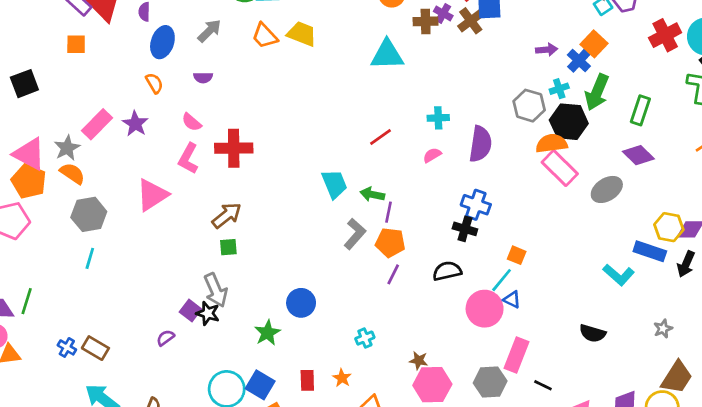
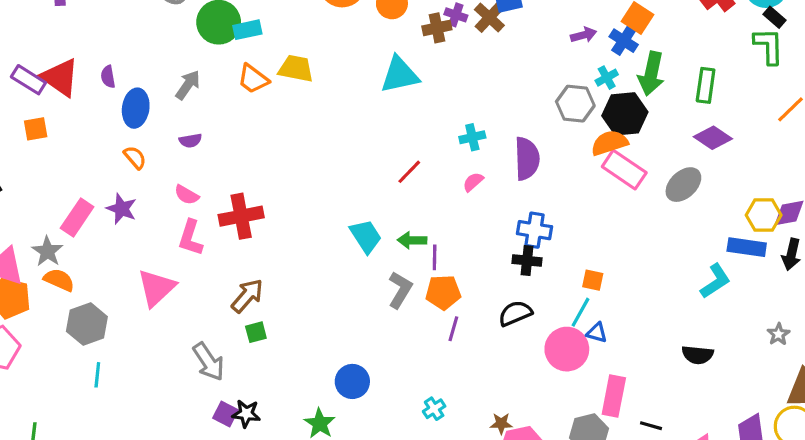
cyan L-shape: (619, 275) -> (715, 281), turned -64
gray arrow: (216, 290) -> (209, 362), moved

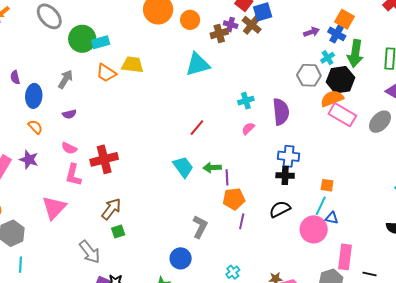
red line: (409, 172) -> (197, 128), moved
gray L-shape: (400, 290) -> (200, 227), moved

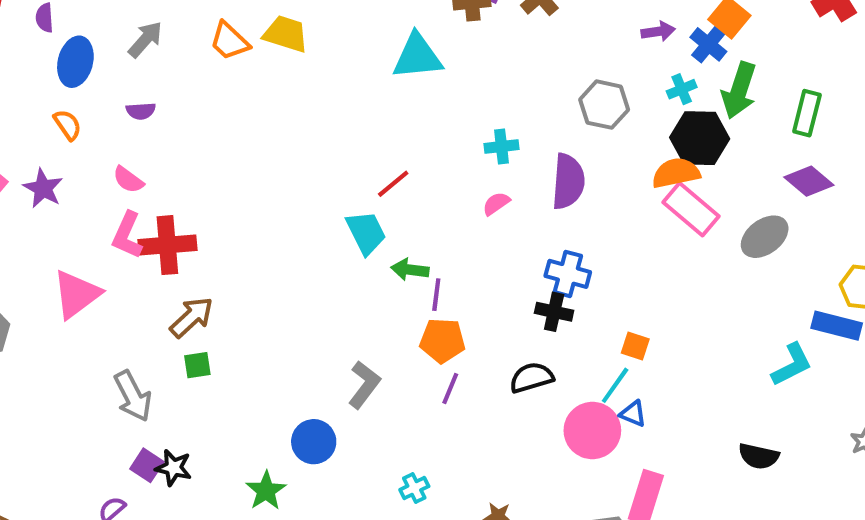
gray hexagon: (309, 75) -> (604, 105), moved
red cross: (104, 159) -> (167, 245), moved
cyan trapezoid: (183, 167) -> (366, 233), moved

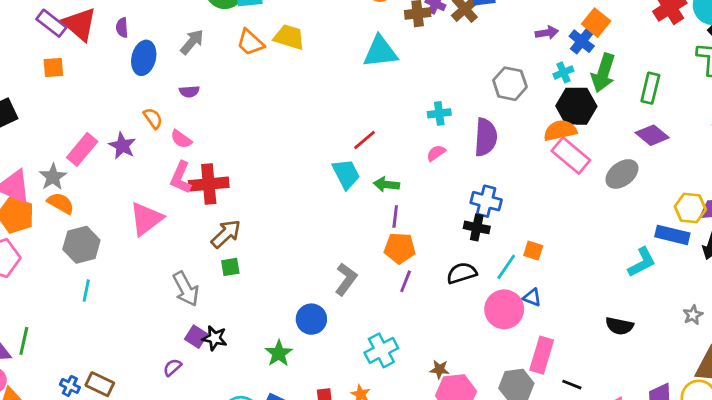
orange semicircle: (68, 125) -> (153, 118), moved
green arrow: (410, 270) -> (386, 184), moved
cyan line: (615, 385) -> (506, 267), moved
cyan cross: (414, 488) -> (381, 350), size x1.6

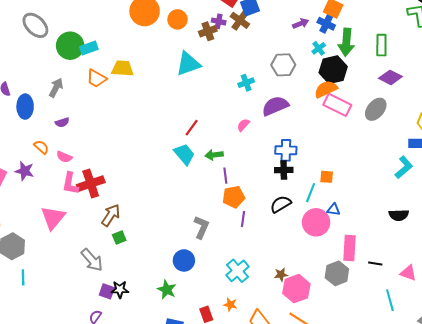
cyan cross: (439, 113) -> (246, 83), moved
purple semicircle: (486, 137) -> (275, 106), turned -104

